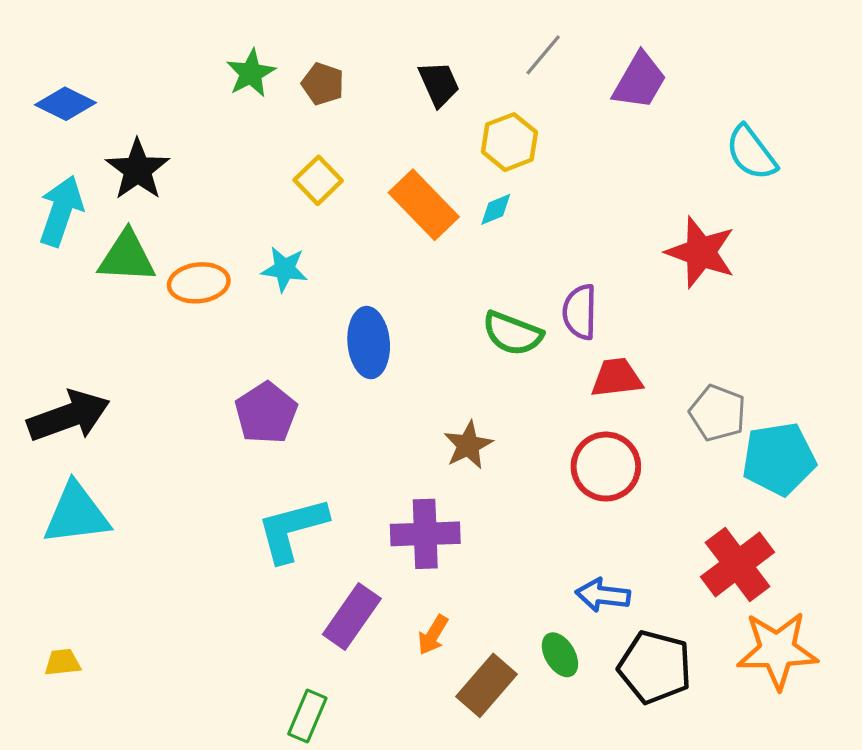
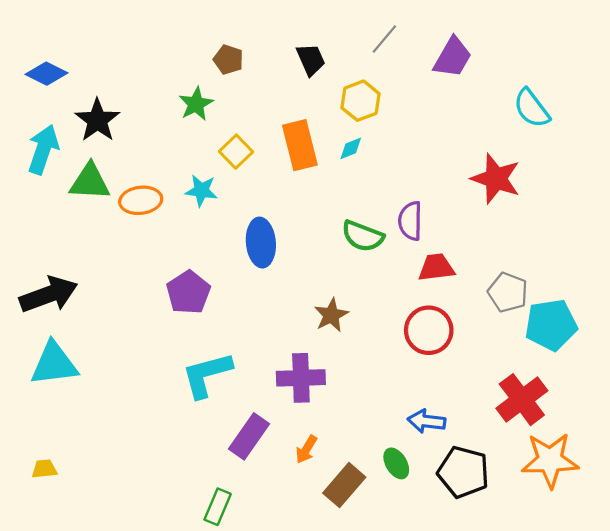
green star: (251, 73) -> (196, 104), moved
yellow square: (318, 180) -> (236, 152), moved
orange rectangle: (424, 205) -> (300, 145), turned 30

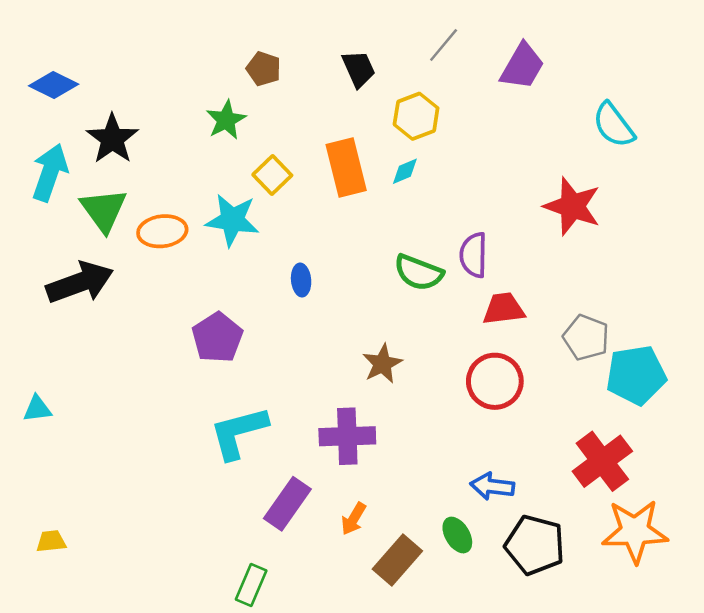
green triangle: (90, 182) -> (104, 210), turned 51
cyan star: (201, 191) -> (232, 220), size x1.4
blue ellipse: (261, 243) -> (301, 280), size x0.6
black arrow: (49, 295) -> (80, 282), moved
cyan triangle: (54, 364) -> (37, 409), moved, size x0.5

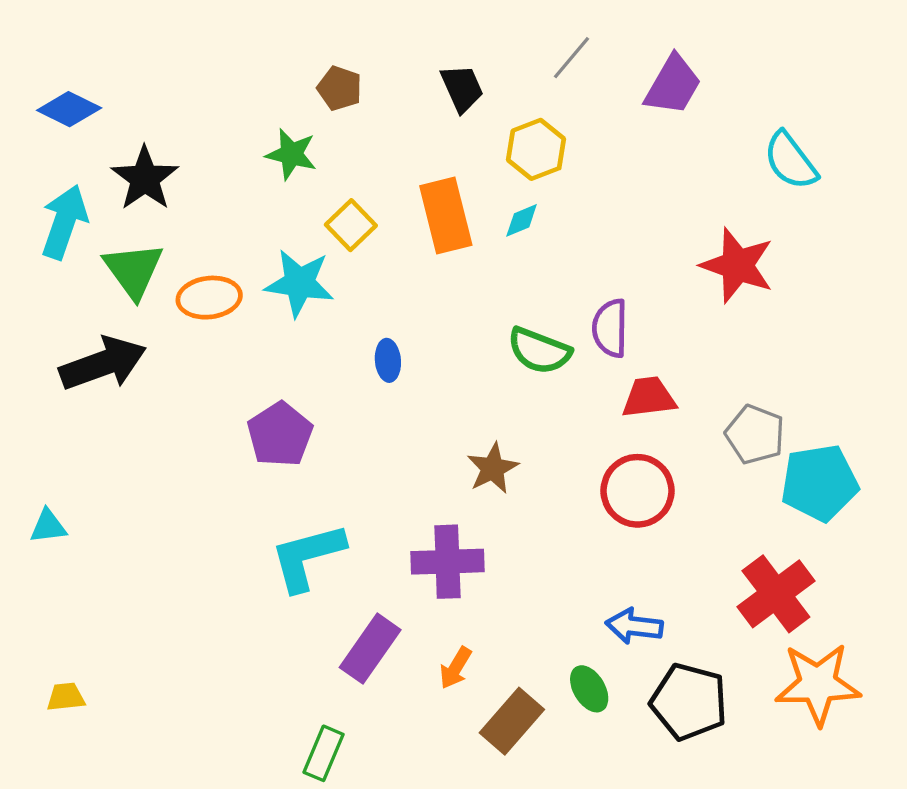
green star: (226, 120) -> (291, 154), turned -30

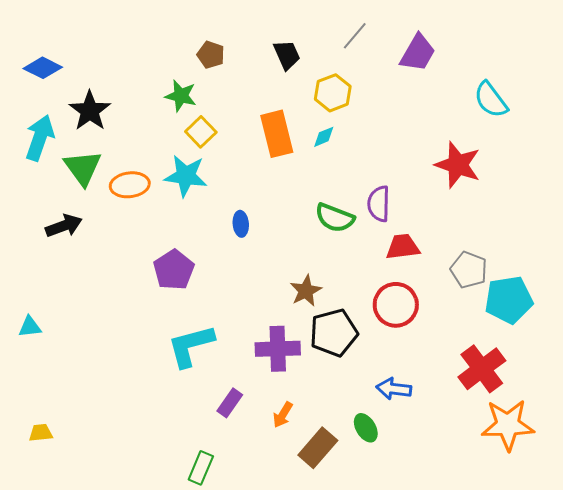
yellow square: (351, 225) -> (201, 132), moved
black arrow: (103, 364) -> (64, 226), size x0.7
purple rectangle: (370, 649) -> (230, 403), size x0.7
black pentagon: (689, 702) -> (334, 333), moved, turned -30

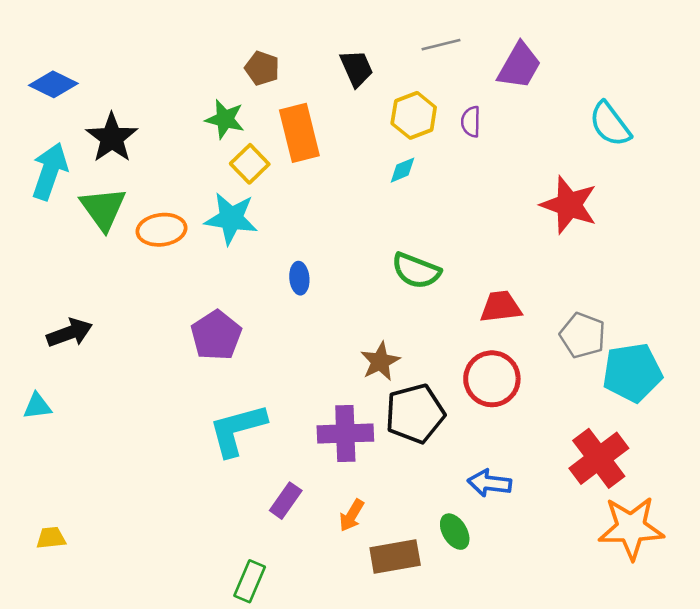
gray line: (355, 36) -> (441, 45), turned 36
orange rectangle: (277, 134) -> (299, 133), moved
purple semicircle: (379, 204) -> (471, 122), moved, size x0.7
black arrow: (64, 226) -> (70, 333), moved
brown rectangle: (318, 448) -> (395, 556), turned 39

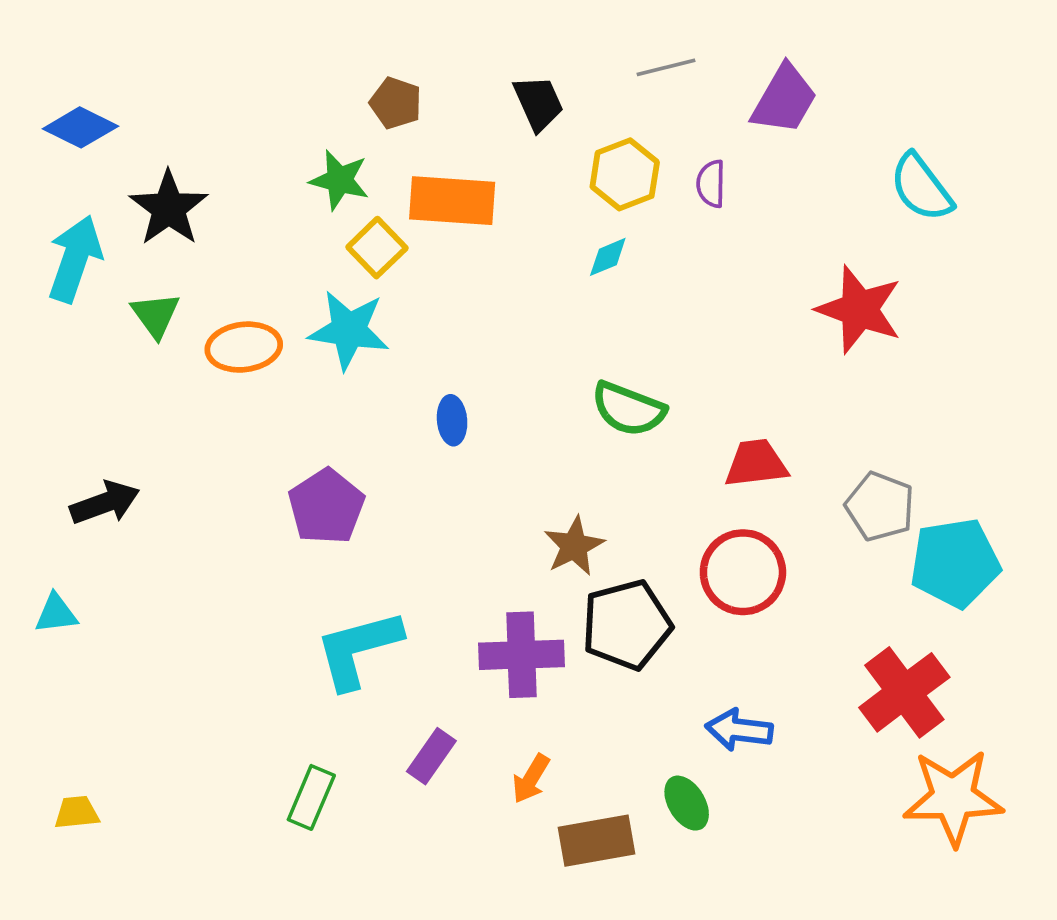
orange rectangle: (299, 133) -> (452, 201), turned -72
green triangle: (103, 209) -> (156, 315), size x0.7
green rectangle: (250, 581) -> (311, 797), moved

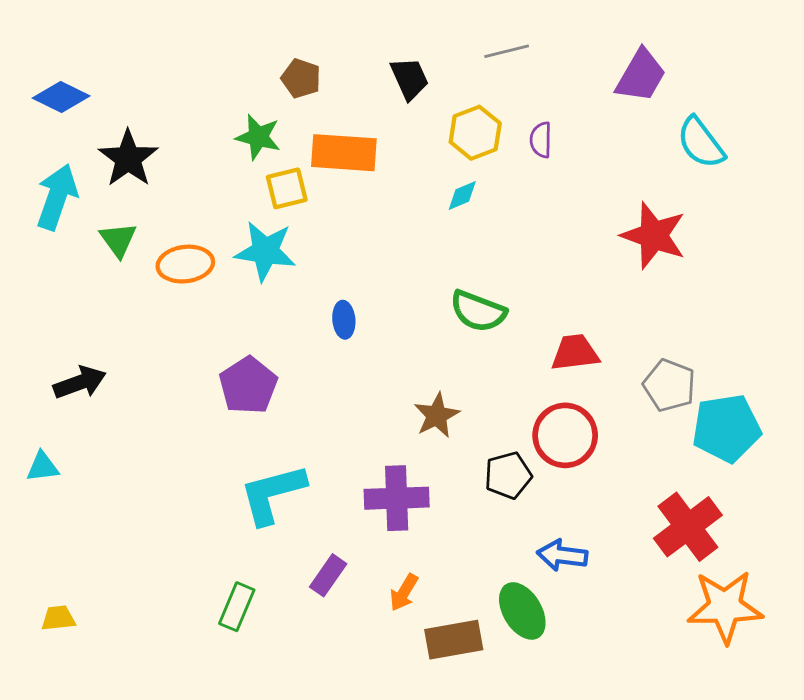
purple trapezoid: (784, 99) -> (641, 76), moved
yellow square: (377, 248) -> (287, 188), turned 30
black pentagon: (627, 625) -> (508, 475), moved, size x0.7
green ellipse: (687, 803) -> (522, 611), size x1.4

